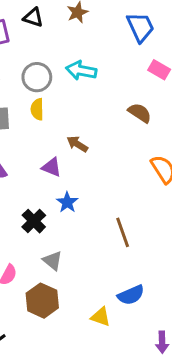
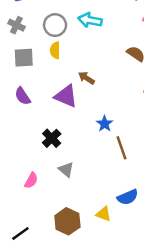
purple triangle: (52, 167) -> (66, 96), size x1.5
blue star: (67, 202) -> (105, 124), moved
brown hexagon: (42, 301) -> (67, 221), moved

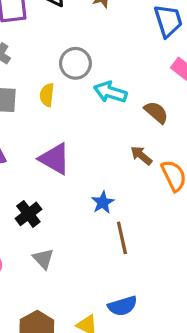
cyan arrow: (90, 20) -> (110, 92), moved
gray circle: (55, 25) -> (75, 63), moved
brown arrow: (86, 78) -> (141, 155), moved

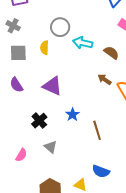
blue star: (103, 202) -> (73, 115), moved
blue semicircle: (122, 306) -> (101, 171), turned 42

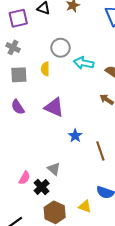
black cross: (39, 121) -> (42, 187), moved

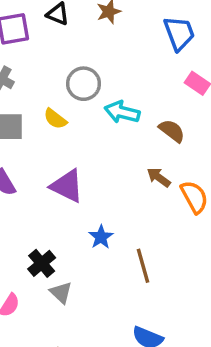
yellow semicircle: (45, 69) -> (55, 119), turned -56
black cross: (42, 187) -> (42, 263), moved

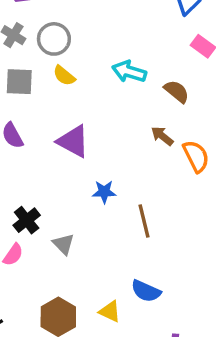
gray circle: (84, 84) -> (54, 39), moved
blue star: (101, 237) -> (104, 192), turned 30
black cross: (42, 263) -> (27, 220), moved

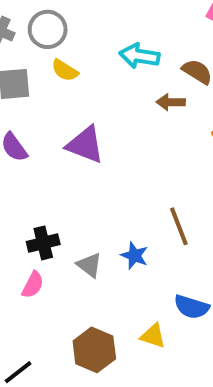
brown arrow: (162, 136) -> (171, 102), moved, turned -30
blue star: (104, 192) -> (134, 256), moved, turned 30
black cross: (27, 220) -> (43, 243), turned 32

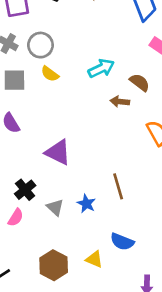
cyan arrow: (139, 56) -> (101, 68), turned 140
purple triangle: (85, 145) -> (58, 152), moved
black cross: (43, 243) -> (25, 190), turned -30

